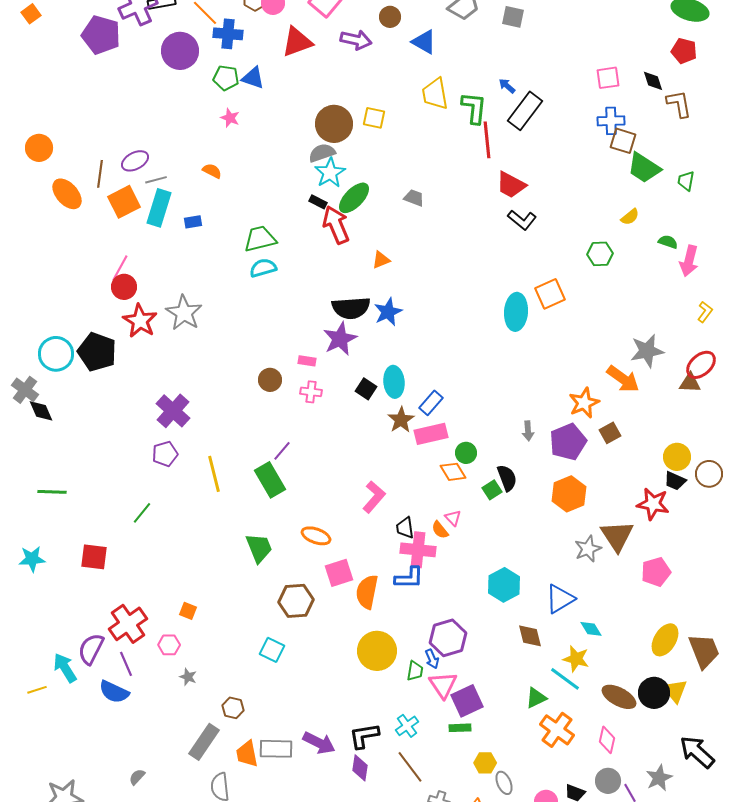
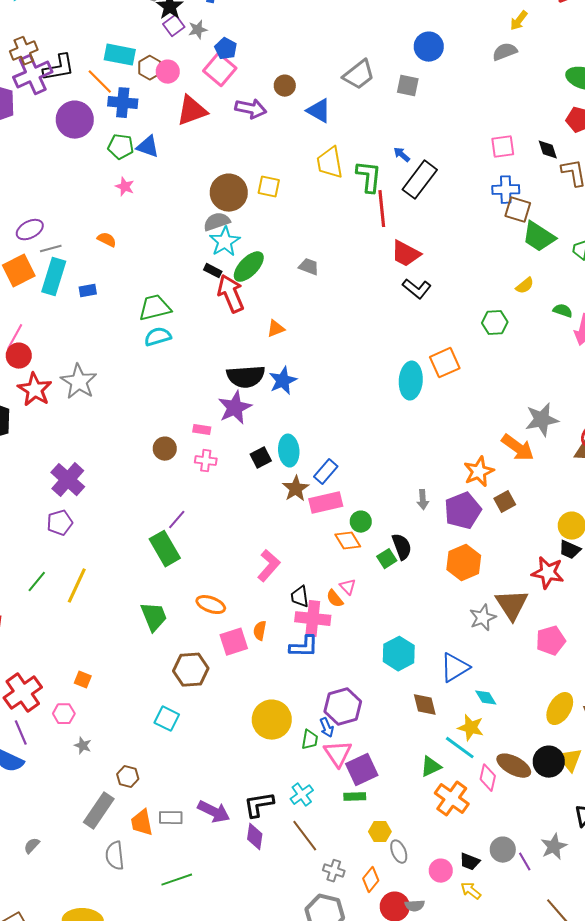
black square: (366, 389) -> (261, 458), turned 30
yellow line: (214, 474) -> (77, 586), moved, turned 39
orange semicircle: (367, 592) -> (260, 631), moved, size x0.6
pink diamond: (607, 740) -> (488, 778), moved
gray rectangle: (276, 749) -> (171, 818), size x0.7

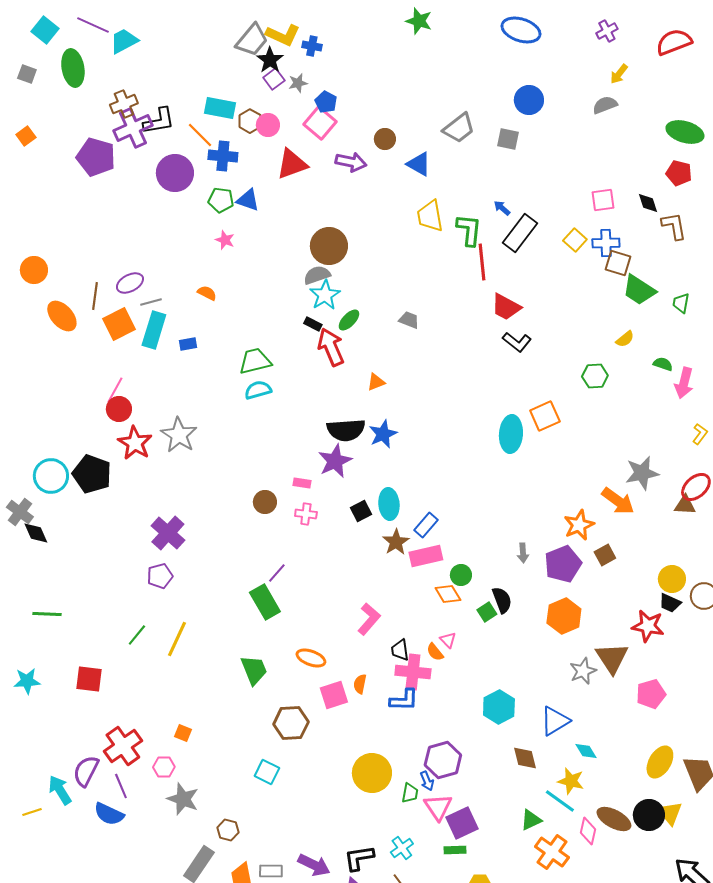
yellow square: (269, 187) -> (575, 240), moved, turned 30
green ellipse: (249, 267) -> (349, 320), size x0.7
gray star: (83, 746) -> (183, 799), size x1.8

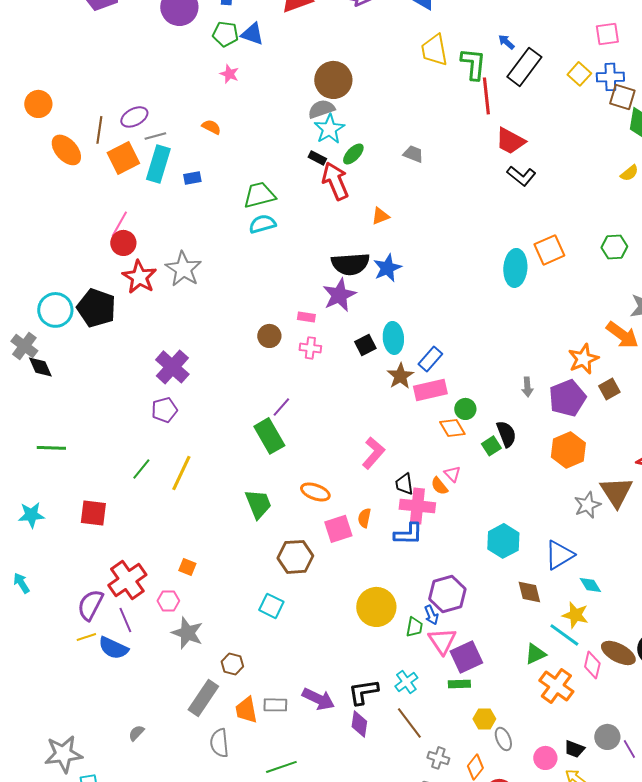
green hexagon: (595, 376) -> (614, 247), moved
cyan arrow: (60, 790) -> (21, 583), moved, size x0.7
yellow line: (32, 812) -> (86, 637), moved

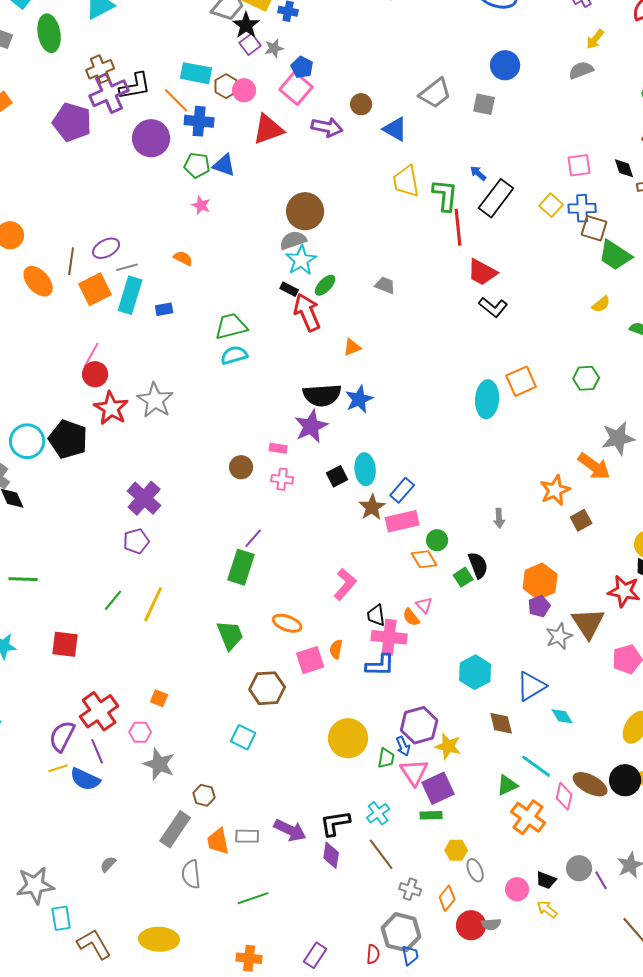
purple pentagon: (567, 398) -> (539, 606), moved, size x0.6
green rectangle: (269, 436) -> (241, 567), turned 48
yellow star: (575, 615) -> (448, 746), moved

